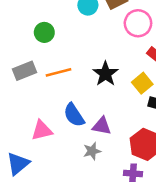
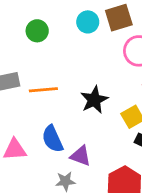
green circle: (44, 32) -> (37, 31), moved

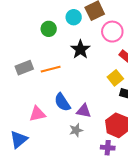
green circle: (37, 31) -> (49, 29), moved
black star: (94, 100) -> (80, 49), moved

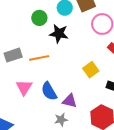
black star: (80, 49) -> (59, 34), moved, turned -30
yellow square: (115, 78) -> (91, 70), moved
pink triangle: (37, 114) -> (24, 87), moved, turned -48

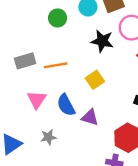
black star: (59, 34) -> (102, 41), moved
yellow square: (91, 70) -> (95, 80), moved
gray star: (61, 120) -> (48, 137), moved

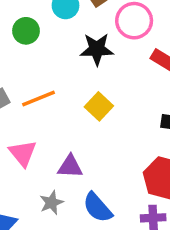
blue semicircle: (66, 105) -> (98, 207), moved
purple triangle: (90, 117) -> (70, 167), moved

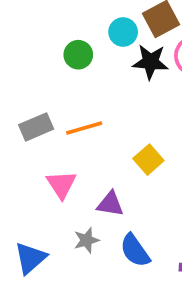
black star: (97, 49) -> (150, 62), moved
yellow square: (99, 106) -> (148, 160), moved

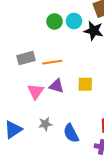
cyan circle: (123, 32) -> (74, 21), moved
yellow square: (148, 160) -> (85, 84), turned 35
purple triangle: (110, 204) -> (56, 86), moved

